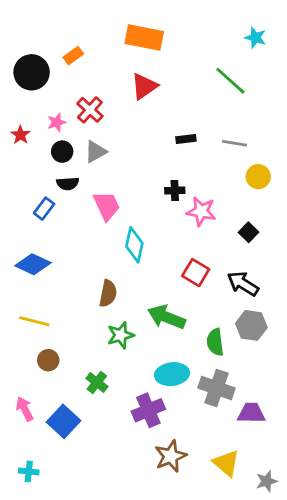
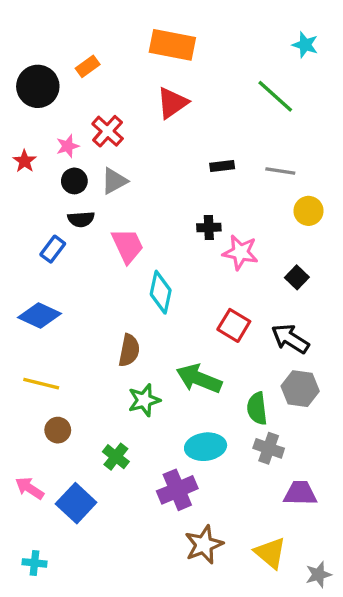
gray cross: (217, 388) -> (269, 448), moved, size x0.7
pink arrow: (25, 409) -> (30, 488), turned -30

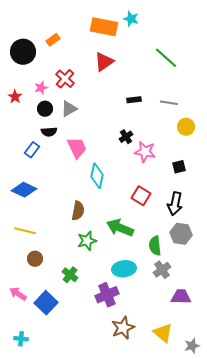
cyan star: (305, 45) -> (131, 19), moved
black cross: (209, 227) -> (126, 137), turned -32
black square: (297, 277) -> (179, 167), turned 32
black arrow: (290, 339) -> (175, 204), turned -110
gray cross: (269, 448) -> (162, 270), turned 36

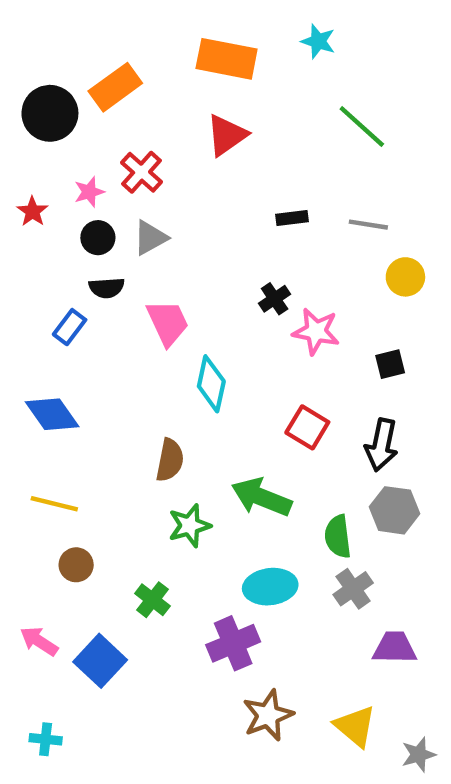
cyan star: (131, 19) -> (318, 41), moved
orange rectangle: (53, 40) -> (115, 87), size x1.6
blue diamond: (24, 190) -> (52, 414), turned 30

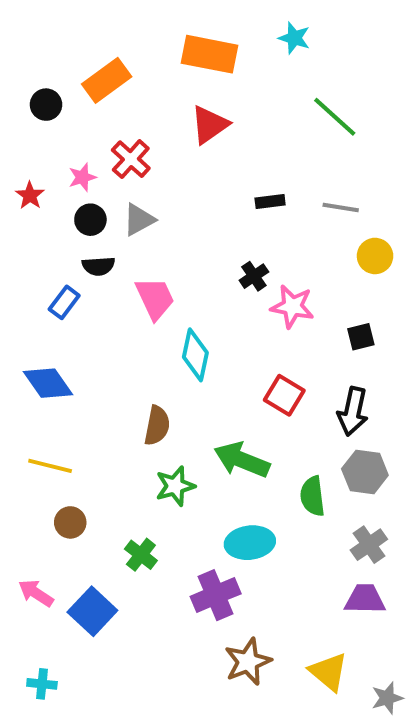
black circle: (50, 113) -> (46, 105), size x0.6
gray cross: (353, 589) -> (369, 545), moved

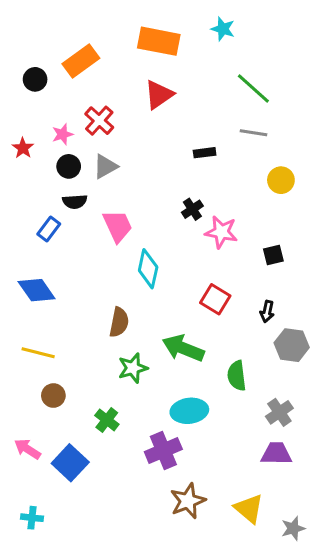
gray line: (341, 208) -> (253, 133), moved
yellow circle: (375, 256) -> (281, 180), moved
black arrow: (353, 411) -> (267, 312), size x0.6
gray hexagon: (365, 472) -> (292, 345), moved

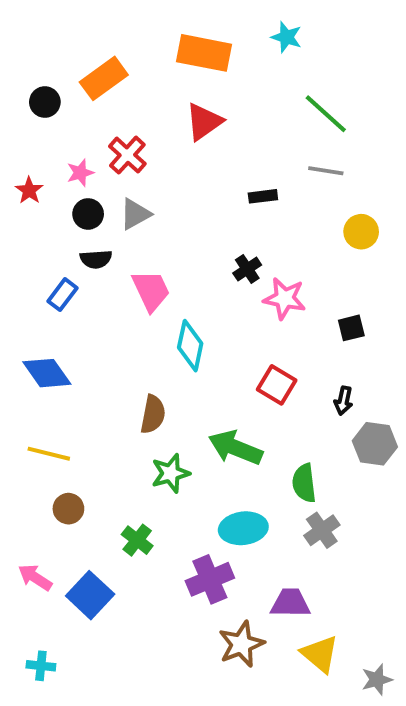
gray cross: (279, 412) -> (322, 530), moved
purple trapezoid: (276, 454) -> (290, 603), moved

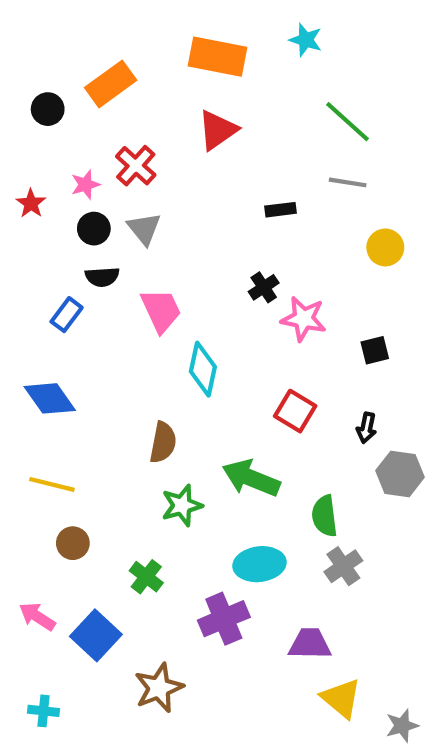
gray triangle: (135, 214) -> (144, 229), turned -40
brown star: (241, 644) -> (159, 688), moved

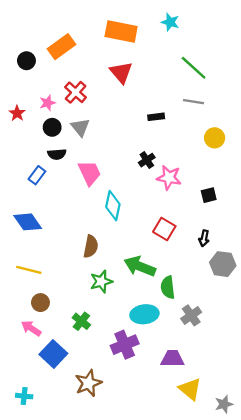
red triangle: (218, 130) -> (121, 72), turned -35
green semicircle: (325, 516) -> (168, 287), moved
pink arrow: (37, 617) -> (31, 328), moved

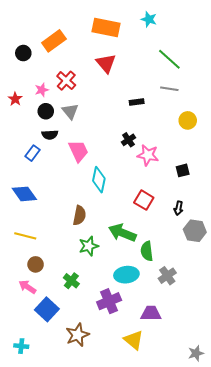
yellow triangle: (190, 389) -> (134, 340), moved

